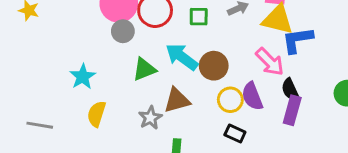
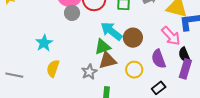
green triangle: (144, 69) -> (103, 47), moved
yellow circle: (230, 100) -> (134, 70), moved
black rectangle: (235, 133) -> (159, 88), moved, turned -64

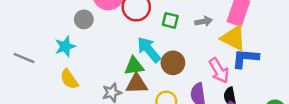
gray circle: (72, 13) -> (84, 19), moved
yellow semicircle: (53, 68) -> (69, 79), turned -66
gray line: (14, 75) -> (24, 58), moved

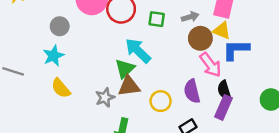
gray circle: (84, 19) -> (60, 26), moved
yellow triangle: (233, 38) -> (222, 31), size x0.7
brown circle: (173, 63) -> (200, 38), moved
green triangle: (134, 66) -> (125, 69), turned -30

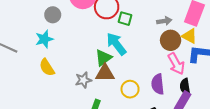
green square: (157, 19) -> (125, 19), moved

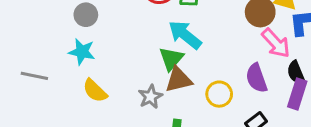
cyan star: (44, 39) -> (82, 52), turned -30

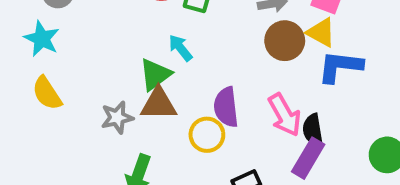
cyan arrow: (185, 35) -> (180, 48), size x0.6
pink arrow: (276, 43) -> (285, 115), moved
purple semicircle: (256, 78) -> (226, 107), moved

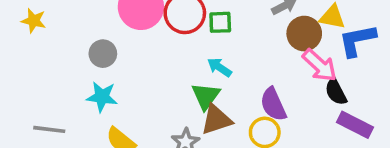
pink arrow: (285, 115) -> (320, 65), moved
black semicircle: (313, 130) -> (336, 92), moved
purple rectangle: (308, 158) -> (355, 125), turned -76

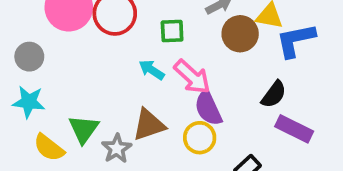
green square: (220, 22) -> (172, 31), moved
pink arrow: (320, 65) -> (192, 77), moved
black semicircle: (336, 92) -> (274, 94), turned -116
green triangle: (206, 96) -> (84, 129), moved

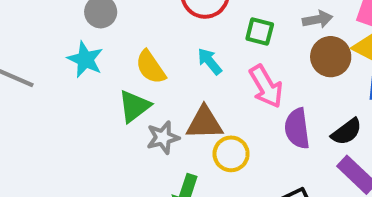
cyan arrow: (152, 70) -> (210, 61), moved
purple semicircle: (208, 108) -> (297, 128), moved
yellow circle: (200, 138) -> (231, 154), moved
yellow semicircle: (49, 148) -> (151, 67), moved

